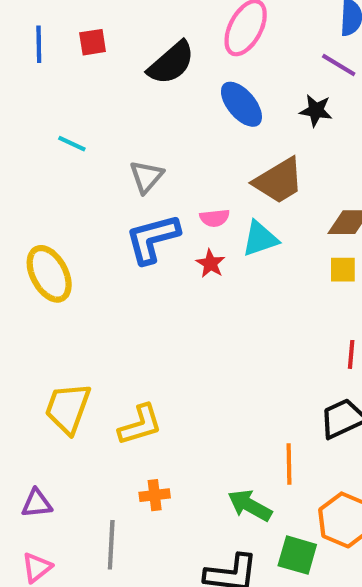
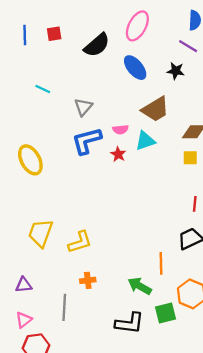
green square: (297, 555) -> (166, 313), turned -30

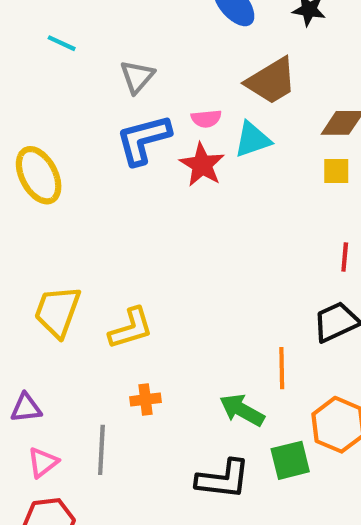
red star: (118, 154) -> (202, 165), size x1.5
pink triangle: (24, 320) -> (43, 462), moved

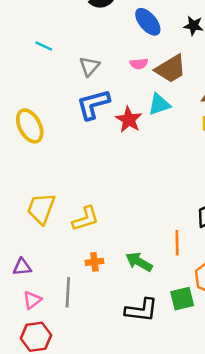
pink semicircle: (206, 119) -> (139, 64), moved
green arrow: (242, 410) -> (139, 262), moved

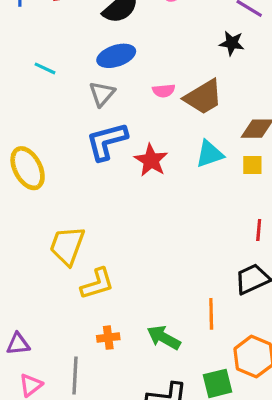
blue ellipse: (148, 22) -> (116, 56), moved, turned -68
cyan triangle: (159, 104) -> (210, 154), moved
yellow trapezoid: (41, 208) -> (67, 246), moved

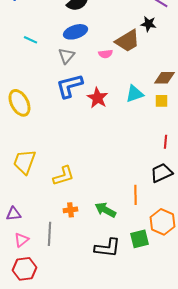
brown trapezoid: (203, 97) -> (127, 41), moved
yellow trapezoid: (67, 246) -> (24, 162), moved

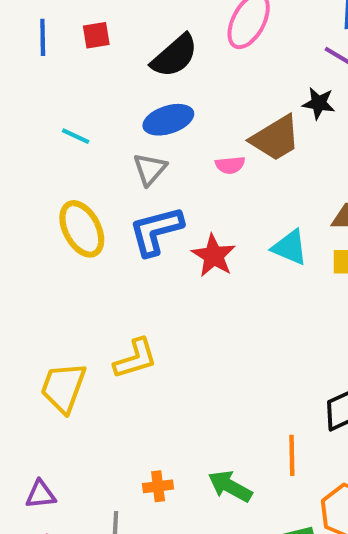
cyan triangle: (134, 94) -> (290, 247), turned 42
yellow ellipse: (19, 103) -> (82, 229), moved
yellow L-shape: (63, 176) -> (135, 359), moved

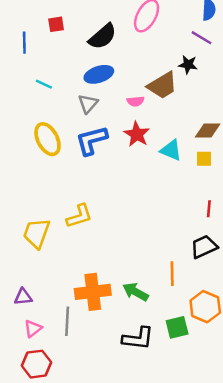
blue line: (43, 37) -> (24, 43), moved
red star: (214, 256) -> (137, 134), moved
orange cross: (158, 486) -> (93, 292), size x2.0

